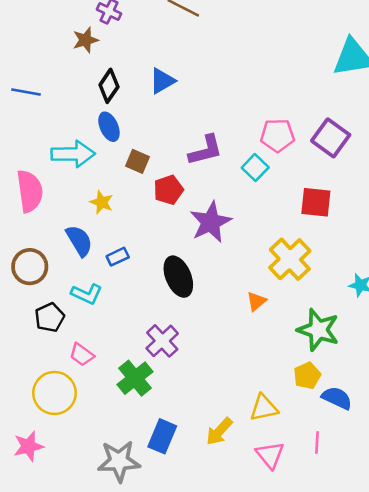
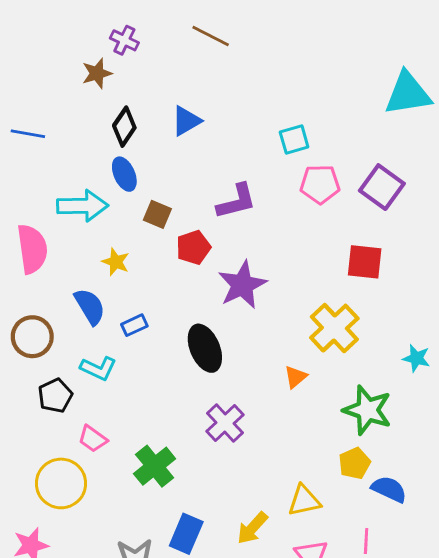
cyan square: (255, 168) -> (294, 140), moved, turned 30
purple cross: (162, 341) -> (225, 423), moved

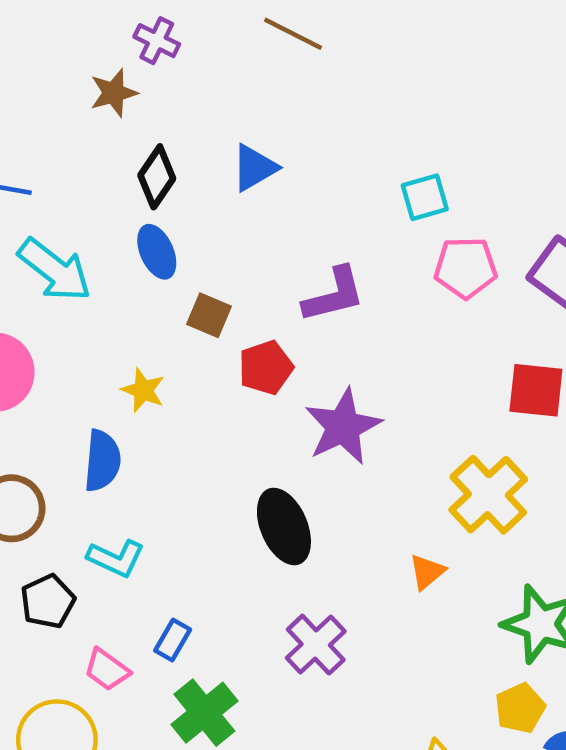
cyan arrow: (83, 206) -> (55, 270), moved, turned 39
blue semicircle: (90, 306) -> (102, 461), turned 36
blue rectangle: (134, 325) -> (173, 640), moved, turned -35

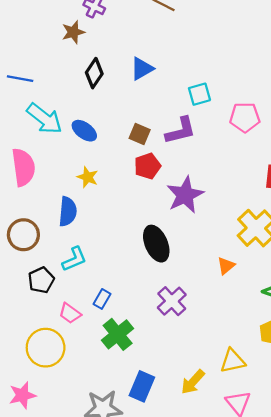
cyan square: (425, 197) -> (199, 94), moved
blue ellipse: (157, 252) -> (84, 131), moved, turned -30
brown square: (209, 315) -> (140, 134), moved
cyan L-shape: (116, 558) -> (74, 259), turned -48

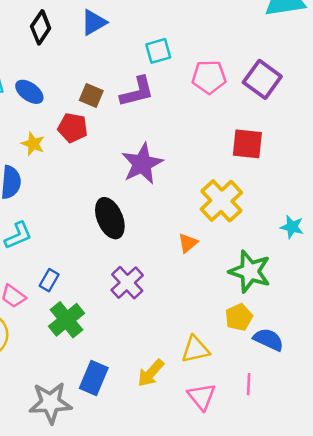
red pentagon: (147, 166) -> (73, 128), moved, turned 30

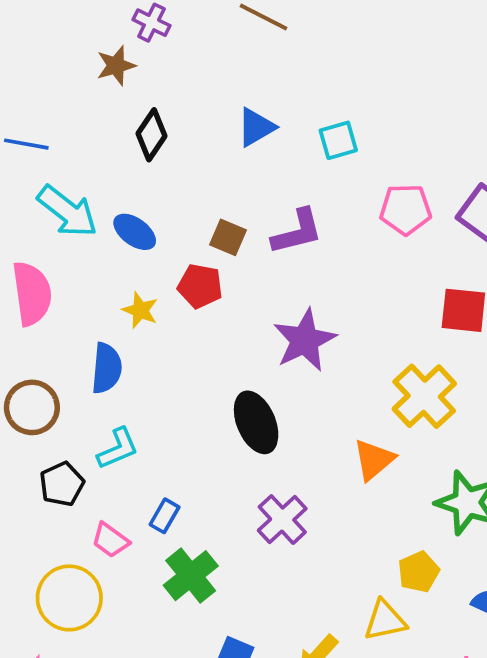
blue triangle: (94, 22) -> (256, 127), moved
cyan square: (158, 51) -> (338, 140), moved
orange triangle: (188, 243) -> (374, 460), size x1.4
yellow pentagon: (239, 317) -> (419, 572), moved

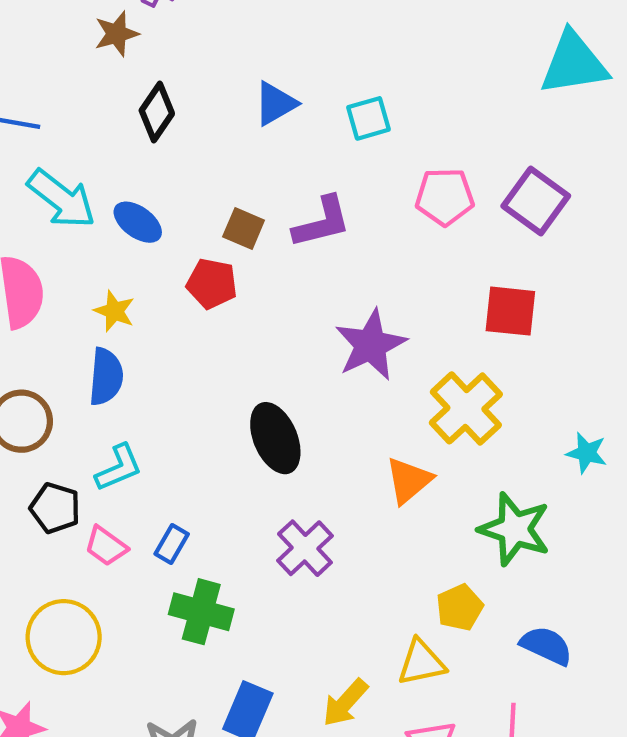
yellow star: (140, 310) -> (114, 311), moved
purple star: (305, 340) -> (371, 345), moved
black pentagon: (62, 484) -> (55, 508), turned -30
pink trapezoid: (110, 540) -> (106, 546), moved
green cross: (191, 576) -> (201, 612), turned -36

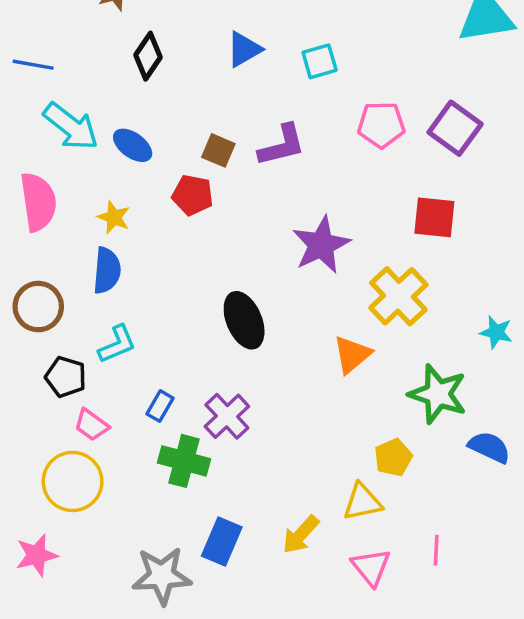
pink trapezoid: (106, 546) -> (91, 425), moved
purple cross: (305, 548) -> (227, 416), moved
blue semicircle: (546, 646) -> (489, 447), moved

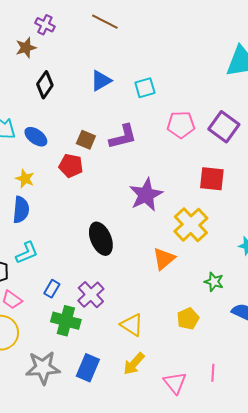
green star: (438, 394) -> (214, 282), size x0.6
yellow triangle: (362, 502) -> (132, 325), moved, turned 45
gray star: (162, 576) -> (43, 368), moved

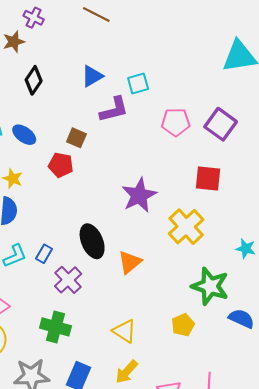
purple L-shape: (123, 137) -> (114, 110), moved
orange triangle: (164, 259) -> (130, 262), moved
green star: (214, 282) -> (210, 286), size x1.8
blue rectangle: (52, 289) -> (44, 254), moved
purple cross: (91, 295) -> (68, 280), moved

